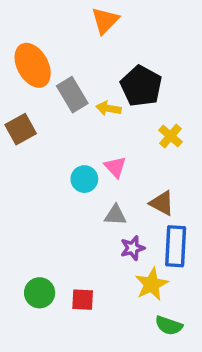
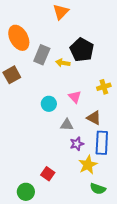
gray rectangle: (72, 95) -> (42, 55), turned 54
yellow cross: (171, 136) -> (104, 87), moved, turned 32
pink triangle: (115, 167) -> (75, 97), moved
green circle: (40, 293) -> (26, 192), moved
red square: (83, 300) -> (48, 174), turned 32

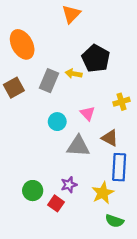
gray rectangle: (42, 55) -> (49, 81), moved
gray triangle: (67, 125) -> (78, 146), size x1.5
purple star: (77, 144) -> (69, 185), moved
green circle: (26, 192) -> (33, 191), moved

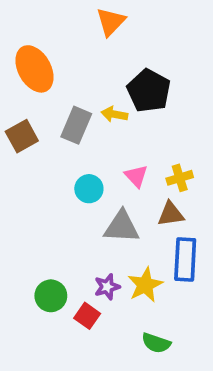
yellow cross: (121, 102) -> (180, 178), moved
brown triangle: (110, 138) -> (171, 214), turned -36
yellow star: (103, 193) -> (145, 285), moved
green semicircle: (114, 221) -> (156, 343), moved

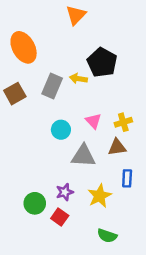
blue rectangle: (185, 260) -> (127, 178), size x0.6
purple star: (107, 287) -> (65, 192), moved

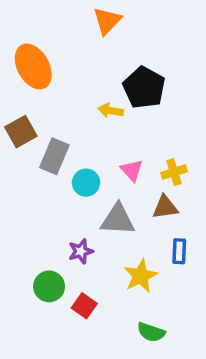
gray rectangle: (52, 86) -> (54, 156), moved
purple star: (65, 192) -> (81, 251), moved

